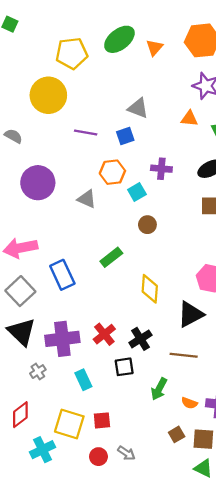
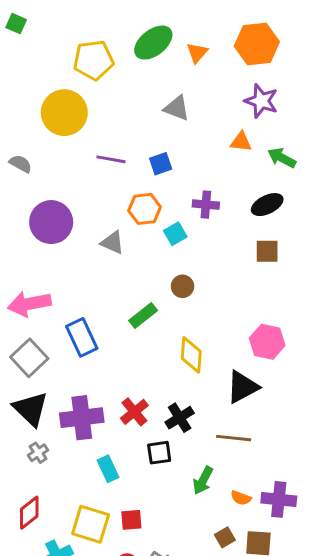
gray triangle: (138, 108) -> (177, 108), moved
brown circle: (147, 225) -> (183, 286), moved
gray cross: (38, 372) -> (38, 453), moved

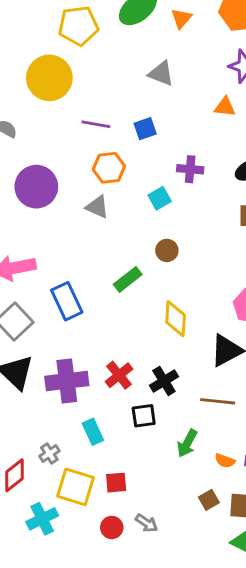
orange hexagon: (145, 209) -> (109, 168), moved
gray cross: (38, 453) -> (49, 454), moved

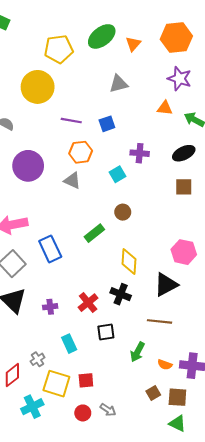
gray triangle: (161, 74) -> (119, 84), turned -36
purple cross: (67, 381) -> (50, 307), size x0.5
black cross: (164, 381) -> (121, 294), moved, turned -36

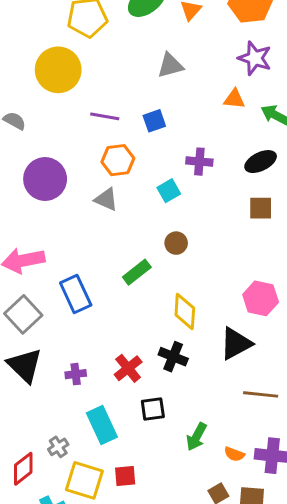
brown line: (160, 321) -> (261, 394), moved
cyan rectangle: (69, 344) -> (102, 425), size x1.4

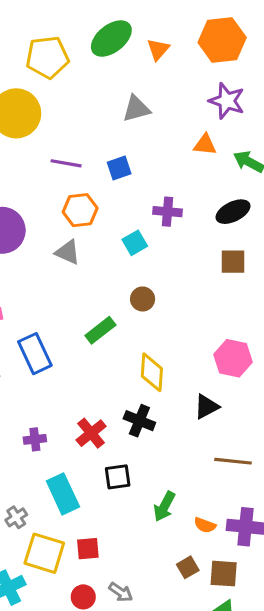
black triangle: (236, 344) -> (206, 407), size x0.7

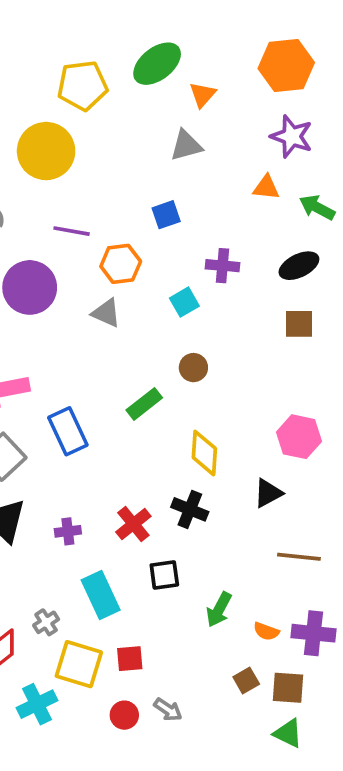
orange triangle: (158, 49) -> (203, 95), moved
purple line: (66, 163) -> (72, 231), moved

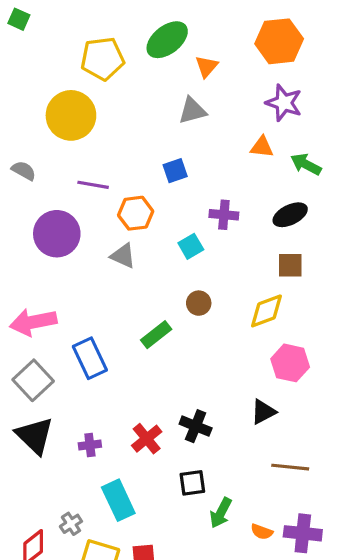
yellow diamond: (204, 453) -> (267, 311), moved, turned 66
black square: (164, 575) -> (192, 483), moved

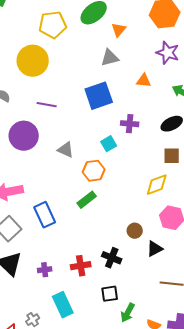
orange triangle: (262, 147) -> (144, 81), moved
blue square: (175, 171) -> (99, 96), size x1.8
orange hexagon: (136, 213) -> (94, 171), moved
brown circle: (199, 303) -> (135, 231), moved
red cross: (147, 439) -> (81, 266), turned 30

